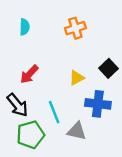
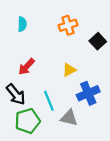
black square: (109, 68) -> (98, 41), moved
blue cross: (98, 104) -> (88, 93), turned -30

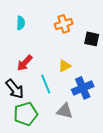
black square: (98, 41) -> (92, 39), turned -35
cyan line: (49, 101) -> (46, 84), moved

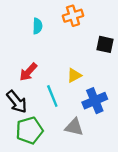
cyan semicircle: (21, 23) -> (37, 26), moved
orange cross: (64, 24) -> (73, 16), moved

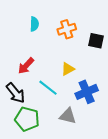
orange cross: (73, 16) -> (67, 29), moved
cyan line: (52, 96) -> (48, 88), turned -30
green pentagon: (29, 130) -> (27, 119), turned 30

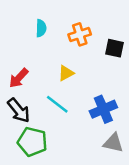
red arrow: (26, 66) -> (19, 78), moved
yellow triangle: (68, 69) -> (66, 73), moved
gray triangle: (68, 116) -> (113, 143), moved

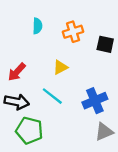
black arrow: (19, 110) -> (17, 102), turned -40
gray triangle: (113, 143) -> (104, 132), turned -36

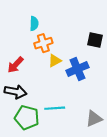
orange cross: (73, 32) -> (43, 43), moved
cyan line: (52, 96) -> (55, 108), moved, turned -42
blue cross: (95, 101) -> (77, 69), moved

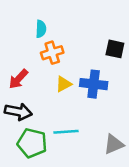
yellow triangle: (55, 61) -> (63, 84), moved
blue cross: (77, 69) -> (94, 84), turned 30

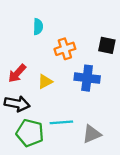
orange cross: (52, 53) -> (65, 49), moved
yellow triangle: (63, 84) -> (45, 82), moved
gray triangle: (114, 144) -> (92, 134), moved

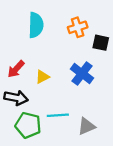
cyan semicircle: (38, 27) -> (36, 25), size x1.6
orange cross: (65, 49) -> (78, 27), moved
blue cross: (87, 78) -> (82, 73), turned 30

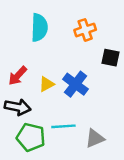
black square: (101, 43) -> (110, 58), moved
blue cross: (82, 73) -> (75, 84), moved

